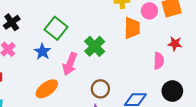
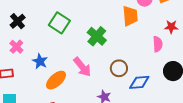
blue star: (42, 52) -> (40, 61), moved
pink arrow: (70, 64) -> (82, 67), moved, turned -55
brown circle: (100, 89) -> (119, 68), moved

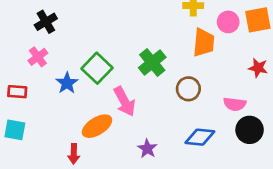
green square: (59, 23) -> (97, 68), moved
pink semicircle: (158, 44) -> (235, 104), moved, turned 91
brown circle: (119, 68) -> (188, 89), moved
orange ellipse: (56, 80) -> (97, 126), moved

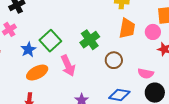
pink circle: (228, 22) -> (153, 32), moved
orange ellipse: (97, 126) -> (37, 73), moved

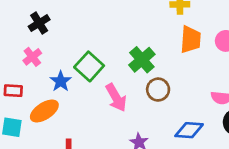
brown circle: (114, 60) -> (158, 90), moved
orange ellipse: (37, 73) -> (44, 111), moved

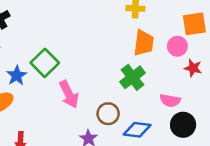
green cross: (142, 60) -> (132, 77), moved
brown circle: (158, 90) -> (108, 114), moved

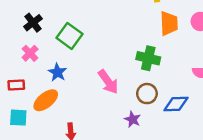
green square: (45, 63) -> (70, 36), moved
green cross: (132, 77) -> (148, 58), moved, turned -30

